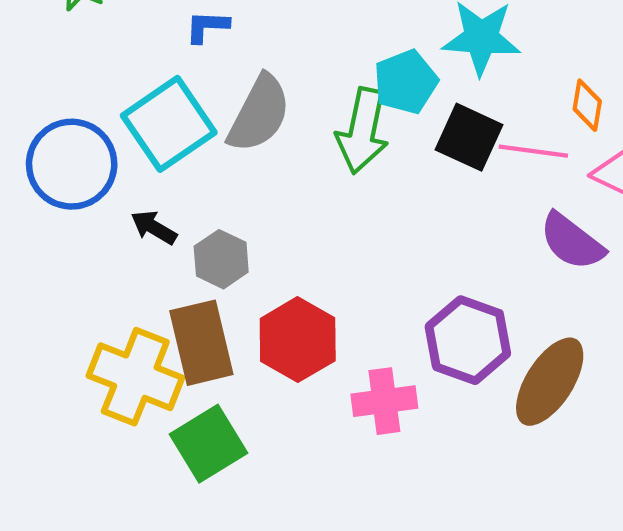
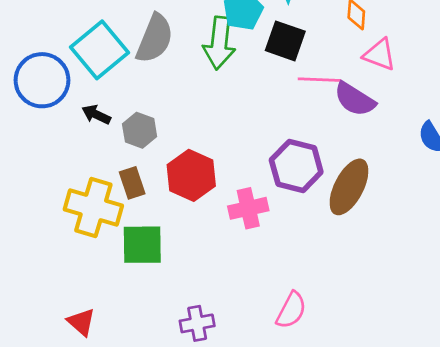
pink line: (533, 151) -> (319, 80), moved
brown rectangle: (201, 343) -> (132, 183), size x0.6
green square: (209, 444) -> (142, 245), turned 36

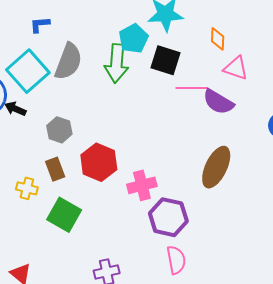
black arrow: (96, 115) -> (15, 109), moved
purple hexagon: (296, 166) -> (168, 217), moved
yellow cross: (93, 208) -> (27, 188), size x0.5
green square: (142, 245) -> (64, 215), turned 32
pink semicircle: (291, 310) -> (176, 260), turned -36

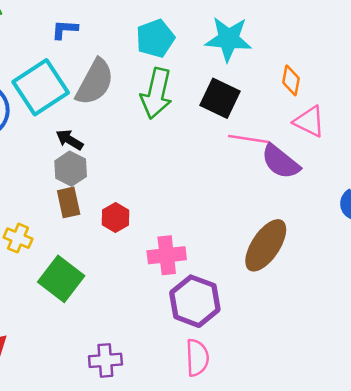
cyan pentagon: (133, 39) -> (155, 38), moved
black arrow: (15, 109) -> (69, 140), moved
red hexagon: (99, 162) -> (115, 218), size x0.6
brown rectangle: (55, 169) -> (69, 202), moved

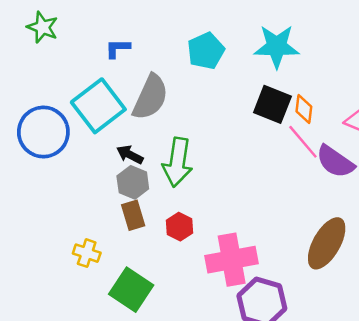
orange diamond: (291, 80) -> (304, 109), moved
green arrow: (156, 93) -> (178, 162), moved
pink line: (249, 139) -> (303, 142), turned 45
pink cross: (167, 255) -> (232, 260), size x1.4

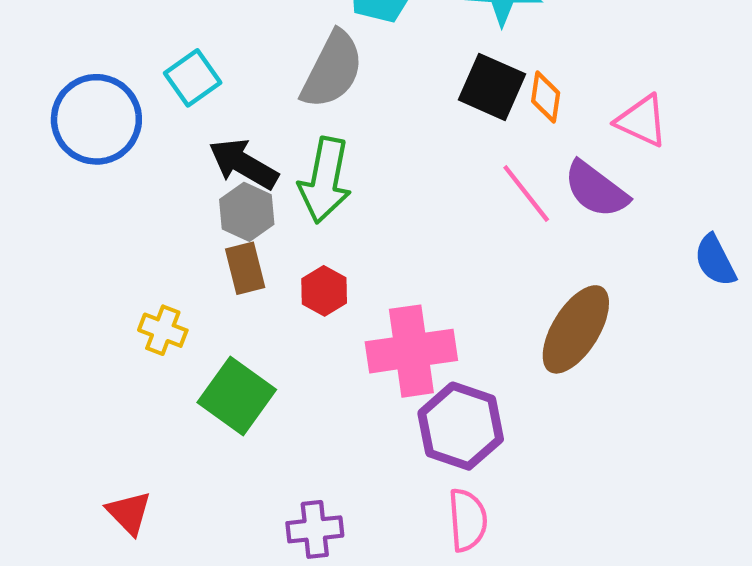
gray semicircle: (150, 97) -> (332, 70), moved
cyan square: (98, 106) -> (193, 78), size x0.6
pink line: (303, 142) -> (526, 194), moved
black arrow: (130, 155) -> (243, 164), size x1.5

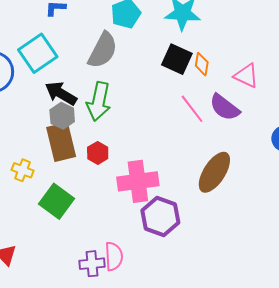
cyan square: (193, 78) -> (38, 53), size x1.5
brown rectangle: (245, 268) -> (61, 142), size x1.6
pink semicircle: (468, 520) -> (114, 256), moved

